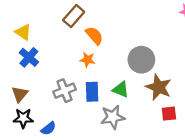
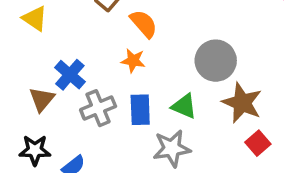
blue cross: (29, 57) -> (70, 75), moved
brown triangle: (20, 94) -> (42, 99), moved
red square: (169, 114) -> (258, 143), turned -35

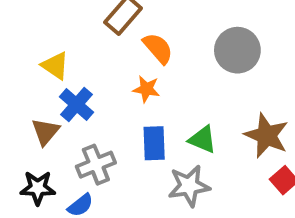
yellow triangle: (35, 18) -> (55, 66), moved
gray circle: (216, 61) -> (237, 50), moved
gray cross: (98, 108) -> (96, 165), moved

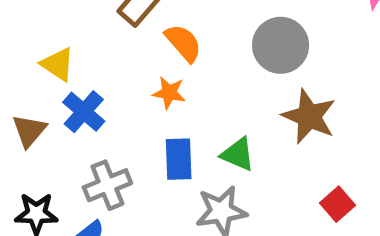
brown triangle: (45, 132) -> (29, 131), moved
brown star: (267, 136) -> (309, 116), moved

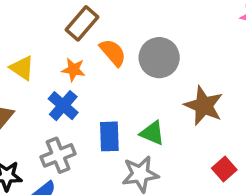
gray circle: (281, 45) -> (159, 58), moved
orange star: (169, 93) -> (73, 70), moved
blue cross: (84, 112) -> (63, 106), moved

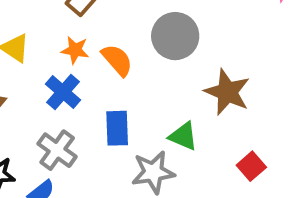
orange semicircle: (113, 52) -> (117, 60), moved
green triangle: (152, 133) -> (183, 136), moved
gray cross: (58, 155) -> (57, 150), turned -32

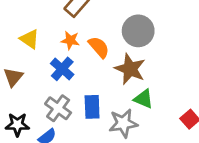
brown star: (227, 92) -> (130, 69), moved
blue rectangle: (117, 128) -> (92, 107), moved

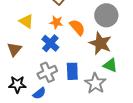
gray cross: (58, 108) -> (47, 72), turned 30
gray star: (123, 123) -> (95, 83), turned -30

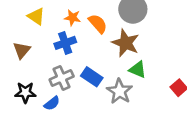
blue cross: (50, 43) -> (65, 43), turned 30
blue rectangle: (72, 71) -> (92, 77), turned -54

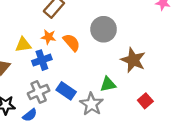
yellow triangle: (36, 16) -> (23, 45), moved, turned -42
brown star: (126, 43) -> (133, 60), moved
green triangle: (138, 70) -> (108, 84), turned -35

